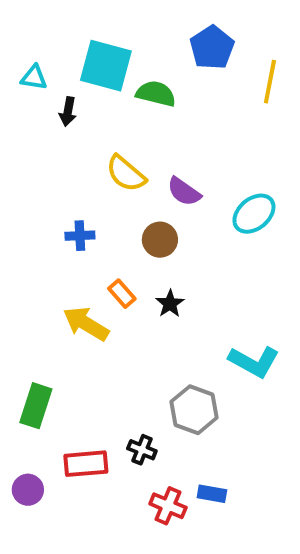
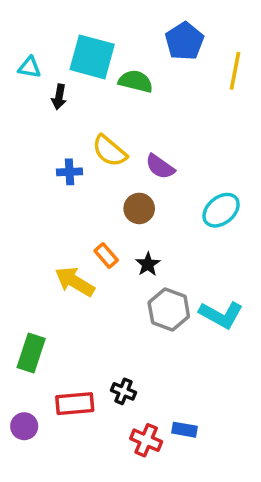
cyan ellipse: (254, 214) -> (221, 210), moved
blue cross: (80, 236) -> (69, 172), moved
gray hexagon: (194, 410) -> (169, 310), moved

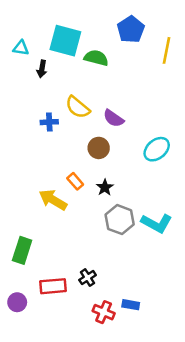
black cross: (123, 391) -> (88, 278), turned 35

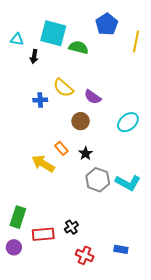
green rectangle: (22, 250) -> (18, 217), moved
blue rectangle: (131, 305) -> (121, 249), moved

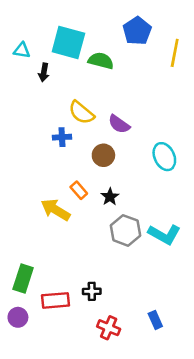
blue cross: (40, 100) -> (62, 137), moved
cyan ellipse: (128, 122) -> (164, 157), turned -75
black cross: (71, 227) -> (92, 291), turned 32
blue rectangle: (121, 249) -> (155, 320), turned 56

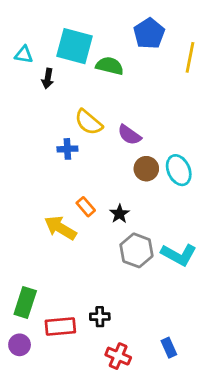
brown circle: (103, 155) -> (146, 169), moved

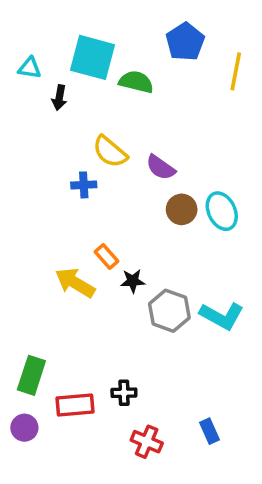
black star: (120, 214) -> (133, 281), moved, turned 30

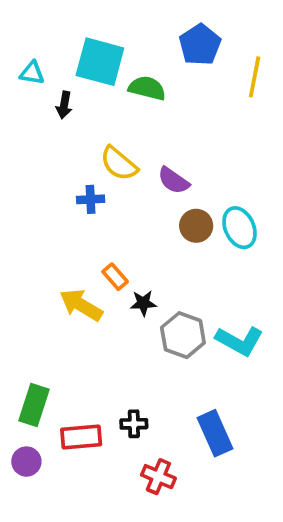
blue rectangle: (210, 431) -> (215, 433), moved, size x1.6

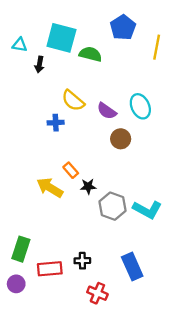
cyan ellipse: (240, 228) -> (140, 106), moved

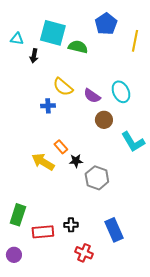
cyan L-shape: (147, 210) -> (133, 142), moved, turned 30
purple circle: (16, 284) -> (14, 255), moved

